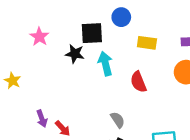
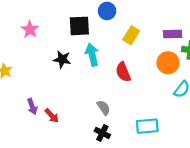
yellow rectangle: (147, 43) -> (131, 35), turned -66
black star: (75, 54) -> (62, 59), moved

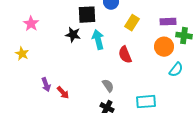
pink star: (30, 29) -> (31, 24), moved
black star: (62, 59) -> (73, 35), moved

